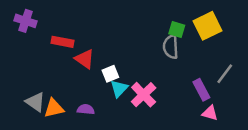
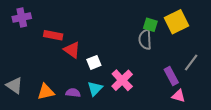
purple cross: (26, 21) -> (22, 17), turned -30
cyan triangle: (119, 89) -> (95, 89), moved
gray triangle: (35, 102) -> (14, 85), moved

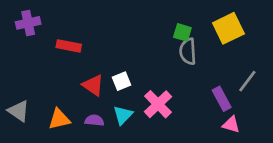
green square: (150, 25) -> (182, 32), moved
red triangle: (72, 50) -> (93, 85), moved

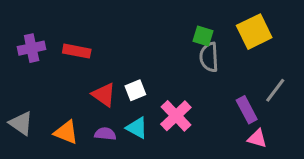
purple cross: (28, 23) -> (32, 48), moved
cyan triangle: (123, 115) -> (137, 128), turned -45
orange triangle: (59, 119) -> (66, 132), turned 35

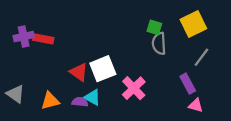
red rectangle: (77, 51) -> (43, 39), moved
white square: (135, 90) -> (103, 69), size x1.6
gray line: (275, 90) -> (201, 57), moved
cyan triangle: (137, 128) -> (92, 97), moved
orange triangle: (66, 132) -> (50, 101), turned -36

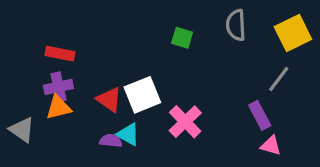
yellow square: (193, 24) -> (293, 33), moved
green square: (154, 27) -> (182, 38), moved
purple cross: (24, 37) -> (58, 87), moved
gray semicircle: (159, 43) -> (236, 25), moved
orange triangle: (50, 101) -> (58, 107), moved

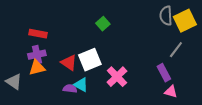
gray semicircle: (236, 25) -> (166, 16), moved
green square: (182, 38) -> (103, 24), moved, turned 32

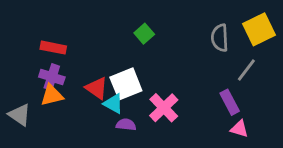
gray semicircle: (166, 16) -> (220, 38), moved
purple cross: (37, 55) -> (52, 77), turned 30
cyan triangle: (81, 85) -> (113, 104), moved
purple semicircle: (70, 89) -> (126, 125), moved

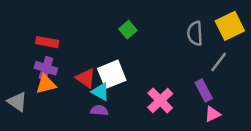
pink cross: (164, 108) -> (160, 100), moved
purple semicircle: (126, 125) -> (99, 110), moved
pink triangle: (239, 129) -> (212, 114), turned -42

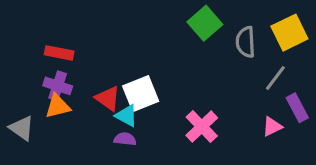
green square: (128, 30) -> (205, 23), moved, size x1.5
purple rectangle: (204, 91) -> (297, 108), moved
pink triangle: (212, 114) -> (272, 127), moved

